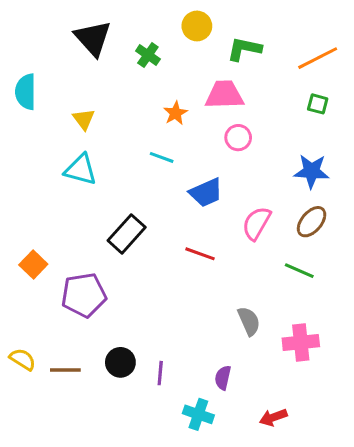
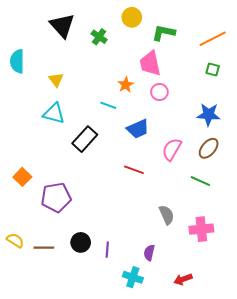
pink trapezoid: (224, 95) -> (150, 63), turned -100
orange star: (175, 113) -> (126, 85), moved
black rectangle: (127, 234) -> (85, 139), moved

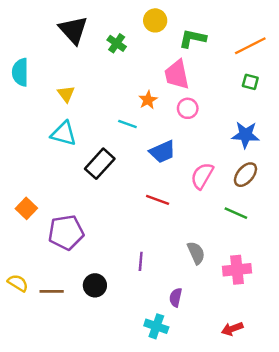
purple line: (107, 250) -> (141, 261), moved
red arrow: (183, 279) -> (232, 329), moved

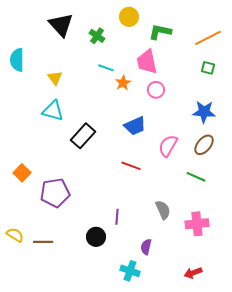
cyan line: (127, 124) -> (106, 68), moved
black circle: (95, 285) -> (96, 237), moved

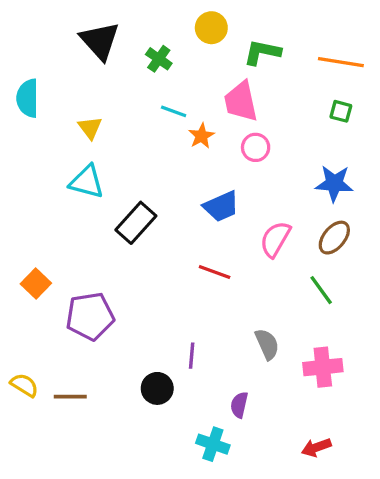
orange line: (208, 38) -> (341, 62), turned 36
green line: (196, 177) -> (321, 290), turned 30

